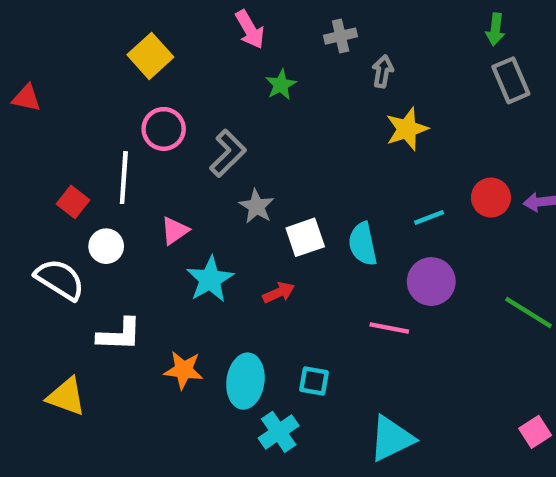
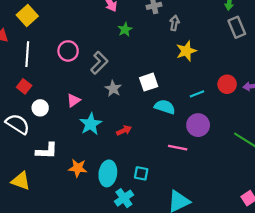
yellow square: (150, 56) -> (27, 15), moved
white line: (124, 178) -> (27, 54), moved
white square: (305, 237) -> (149, 82), moved
cyan semicircle: (363, 244) -> (165, 107), turned 120

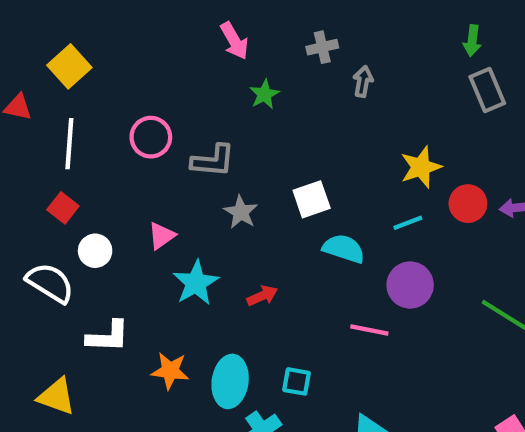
yellow star: (186, 51) -> (421, 167), moved
gray L-shape: (99, 63) -> (213, 161), turned 50

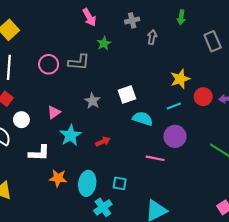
green arrow: (472, 41) -> (181, 17), moved
gray L-shape: (213, 161) -> (79, 62), moved
white L-shape: (108, 336) -> (39, 153), moved

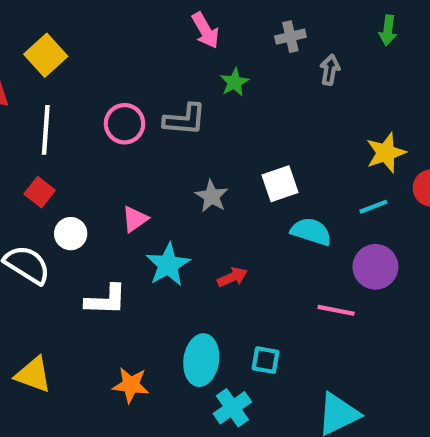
orange star: (58, 178) -> (131, 385), moved

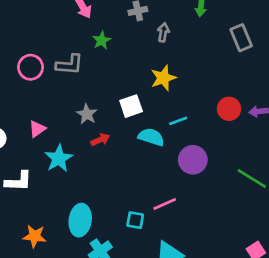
yellow star: (386, 153) -> (163, 78), moved
cyan line: (373, 207) -> (178, 121), moved
red arrow: (232, 277) -> (100, 140), moved
pink line: (336, 310) -> (165, 204), moved, turned -35
cyan square: (266, 360) -> (135, 220), moved

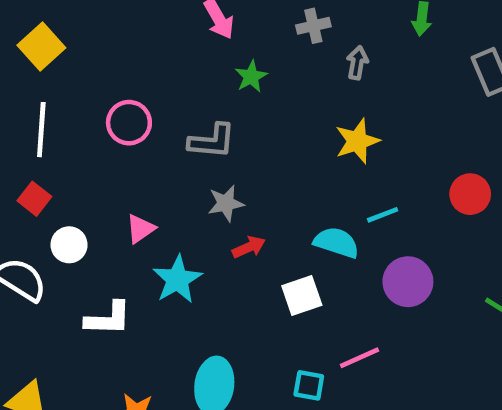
gray L-shape: (69, 65) -> (212, 141), moved
white square: (131, 106) -> (302, 296), moved
gray star: (87, 114) -> (226, 203), turned 30

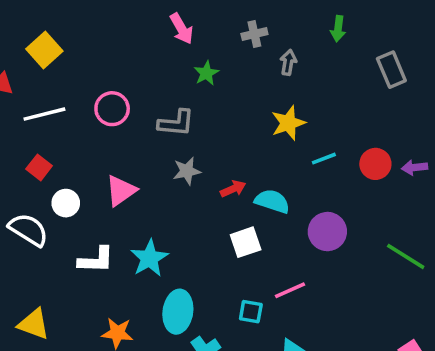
white line: (41, 130) -> (44, 114), turned 72
cyan line: (383, 215) -> (324, 159), moved
pink triangle: (140, 229) -> (121, 191), size x1.4
red arrow: (249, 247) -> (233, 189), moved
cyan star: (177, 279) -> (149, 258), moved

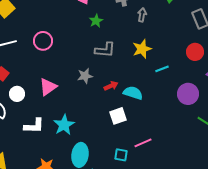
gray L-shape: (176, 123) -> (105, 50), moved
red circle: (375, 164) -> (195, 52), moved
purple circle: (327, 232) -> (188, 94), moved

